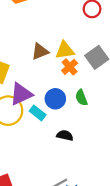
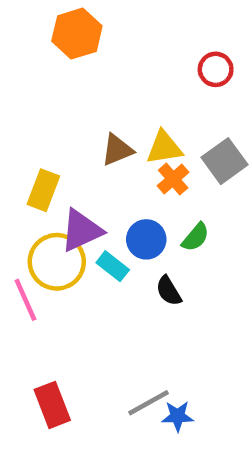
green semicircle: (81, 98) -> (195, 237), turned -119
black semicircle: (65, 135) -> (169, 291), moved, turned -133

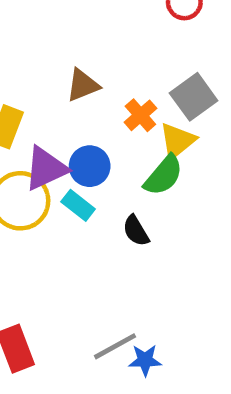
yellow triangle: (164, 148) -> (177, 141), moved, turned -30
green semicircle: (195, 237) -> (164, 175), size x1.4
blue circle: (146, 239) -> (90, 166), moved

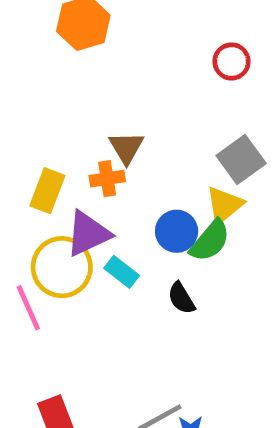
brown triangle: (83, 85) -> (126, 148), turned -39
orange cross: (140, 115) -> (107, 179), moved, turned 32
blue circle: (90, 166) -> (177, 231), moved

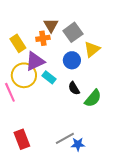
gray square: (241, 160) -> (73, 32), moved
yellow rectangle: (47, 191) -> (18, 43), turned -54
green semicircle: (210, 241) -> (93, 98), moved

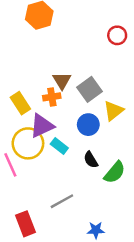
gray line: (65, 138) -> (62, 201), moved

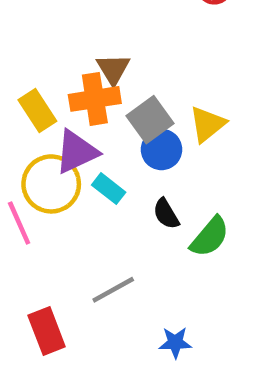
gray square: (90, 89) -> (150, 120), moved
orange cross: (52, 97) -> (95, 99), size x1.5

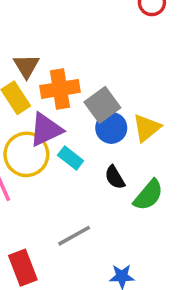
brown triangle: (113, 69) -> (26, 66), moved
yellow triangle: (207, 124) -> (147, 128), moved

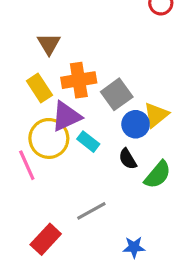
brown triangle: (26, 66) -> (49, 44), moved
blue circle: (111, 128) -> (136, 124), moved
red rectangle: (23, 268) -> (46, 239), turned 64

